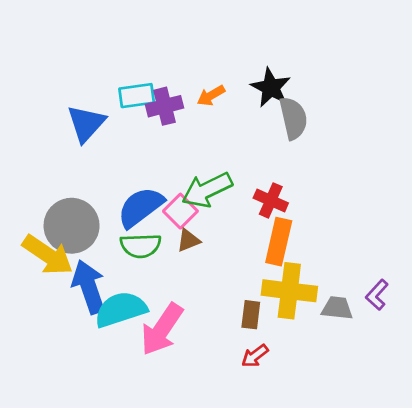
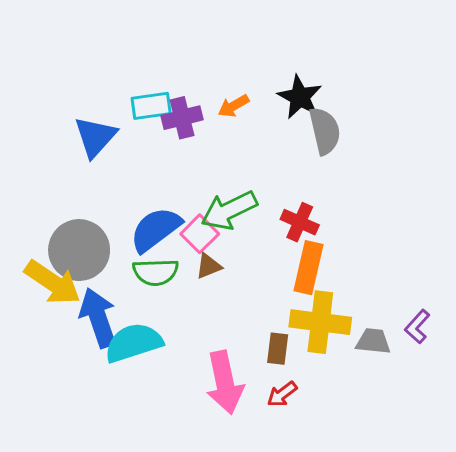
pink arrow: (162, 329) -> (225, 382), moved, turned -46

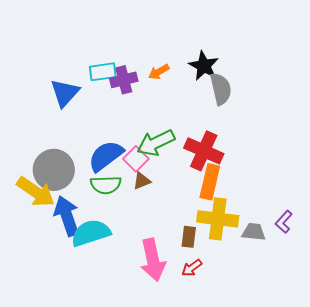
red cross: (300, 222) -> (204, 151), size x1.5

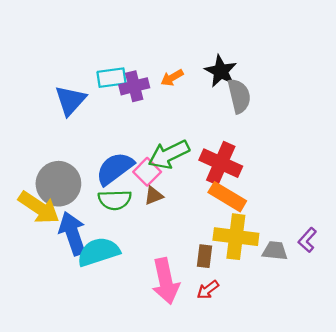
orange rectangle: (210, 182) -> (227, 197), turned -72

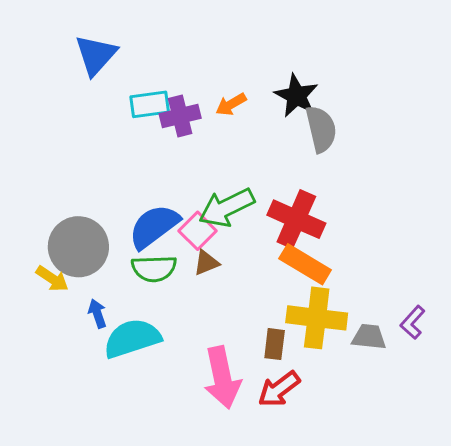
blue triangle: (70, 100) -> (96, 55), moved
yellow arrow: (39, 208) -> (52, 279), size x0.6
blue arrow: (73, 233) -> (97, 314), size x0.5
red arrow: (208, 290) -> (279, 389), size x1.4

